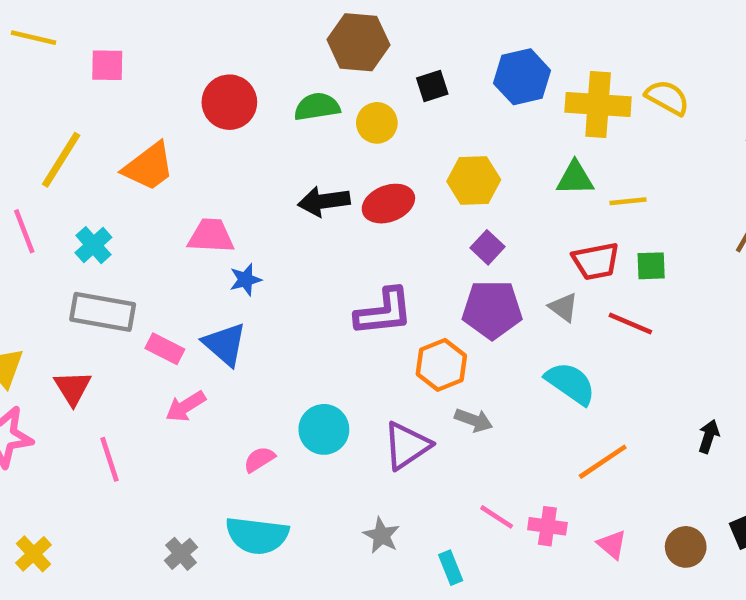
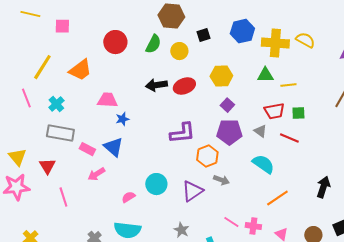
green semicircle: (317, 107) -> (153, 44), turned 126
black arrow: (709, 436) -> (323, 187), size x1.5

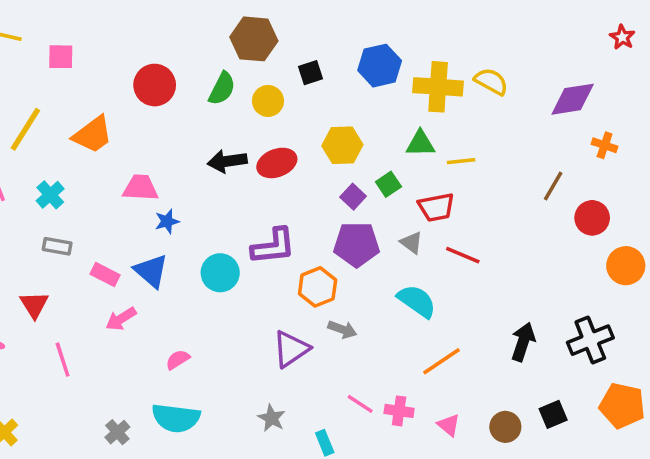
green square: (298, 113) -> (388, 184), moved, turned -32
gray rectangle: (60, 133) -> (57, 246), size x0.6
cyan circle: (156, 184) -> (220, 273), moved

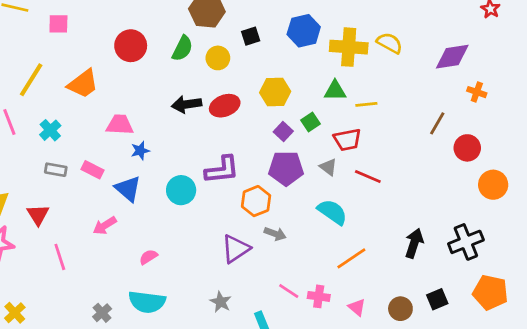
pink rectangle: (105, 275) -> (93, 170), moved

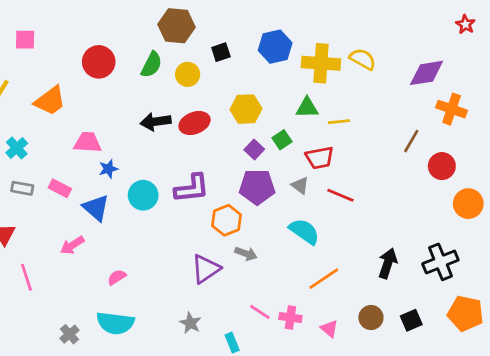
orange cross: (477, 92) -> (452, 109), size x1.5
cyan circle: (181, 190) -> (143, 195), moved
brown circle: (400, 309) -> (371, 318), moved

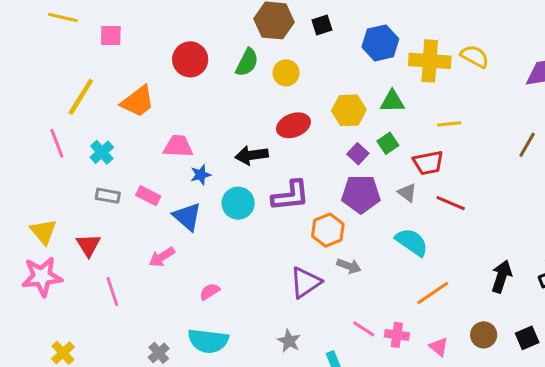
black square: (221, 52) -> (322, 25), moved
green triangle: (307, 108) -> (392, 101), moved
black arrow: (156, 122) -> (252, 155), moved

